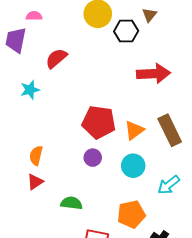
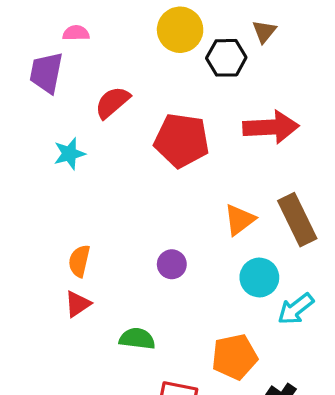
red pentagon: (99, 122) -> (182, 140), moved
cyan circle: (133, 166) -> (259, 277), moved

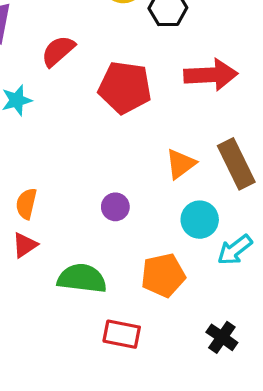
green semicircle: (137, 339) -> (82, 278), size x1.4
orange pentagon: (235, 357) -> (163, 275), moved

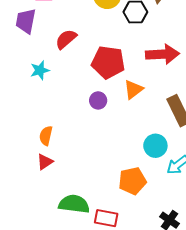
orange triangle: (181, 164) -> (133, 89), moved
purple circle: (115, 207) -> (98, 100), moved
green semicircle: (82, 278) -> (74, 204), moved

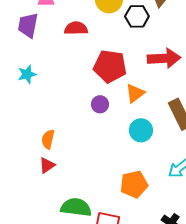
red semicircle: (66, 39) -> (76, 28), moved, turned 40
cyan star: (40, 70) -> (27, 74), moved
cyan circle: (155, 146) -> (141, 130), moved

